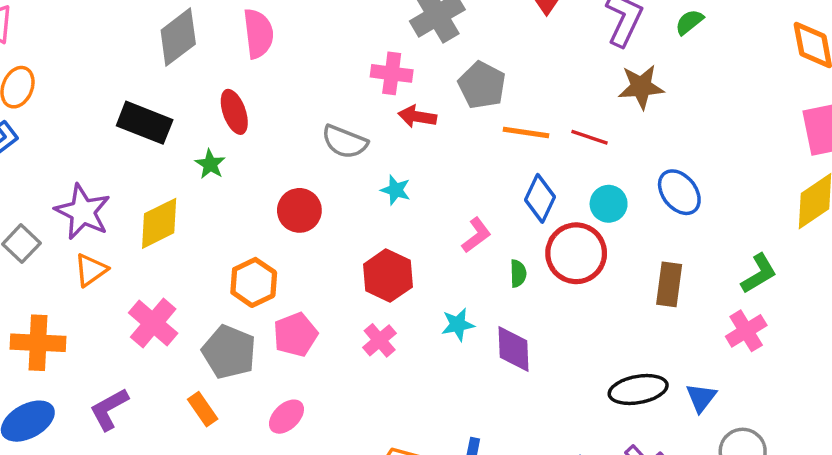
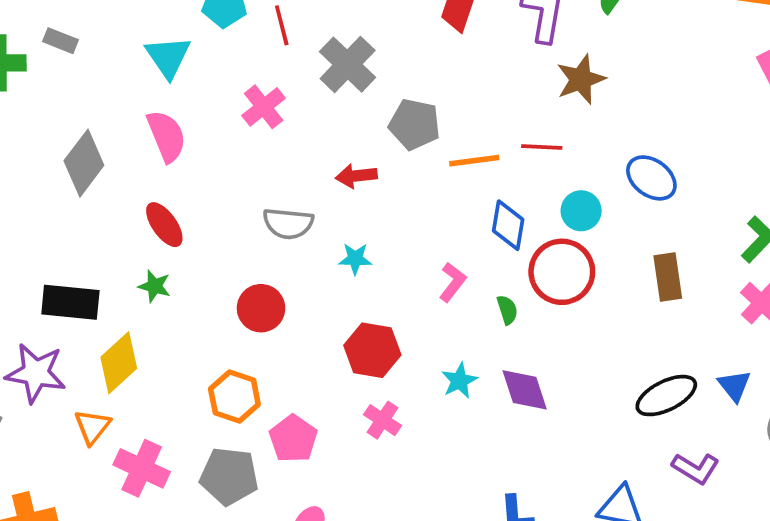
pink cross: (392, 73) -> (264, 107), moved, turned -30
black rectangle: (145, 123) -> (70, 302), moved
orange triangle: (91, 270) -> (92, 427), moved

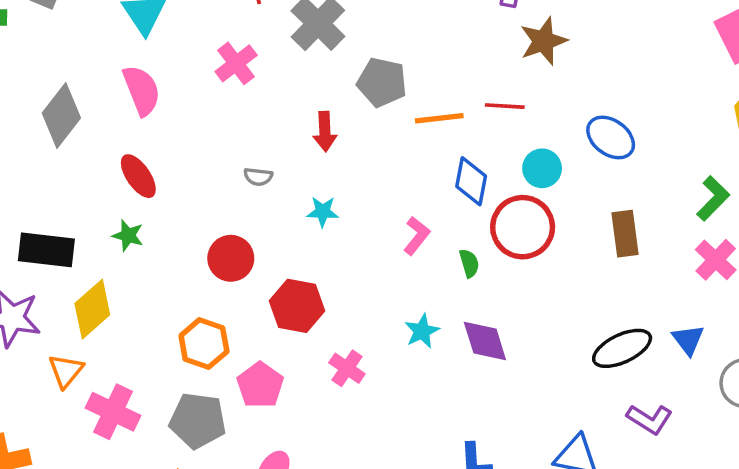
red arrow: (356, 176) -> (325, 132), turned -87
gray semicircle: (288, 223) -> (258, 177), size x0.6
red hexagon: (372, 350) -> (297, 306), moved

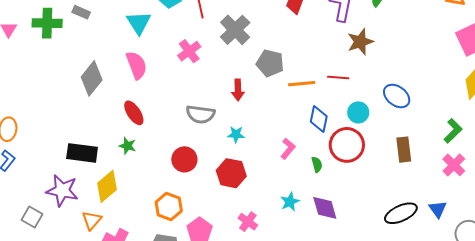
gray semicircle: (258, 177) -> (200, 114), size x1.8
red hexagon: (297, 306) -> (231, 173), moved

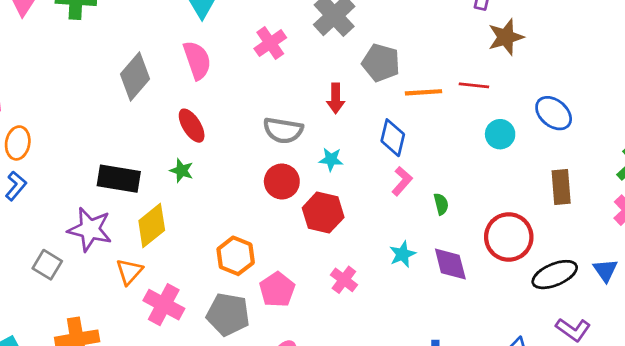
blue diamond: (319, 119) -> (393, 138), moved
red circle: (347, 145) -> (509, 237), moved
red circle: (184, 159) -> (282, 181), moved

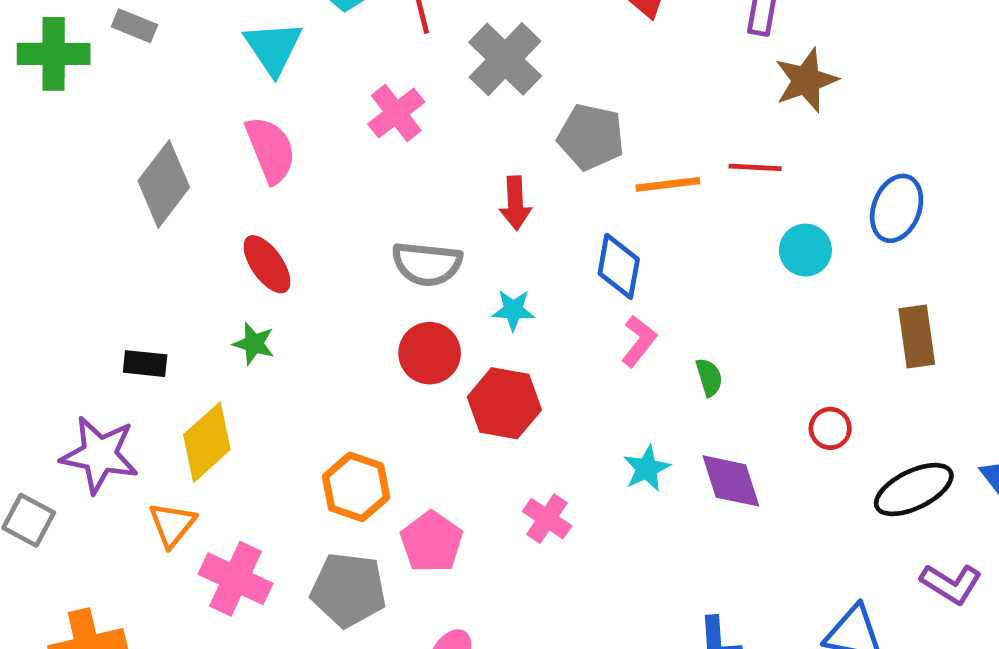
blue ellipse: (554, 113) -> (897, 208), turned 75
black rectangle: (119, 179) -> (145, 364), size x0.6
red circle: (509, 237) -> (830, 428), size x0.5

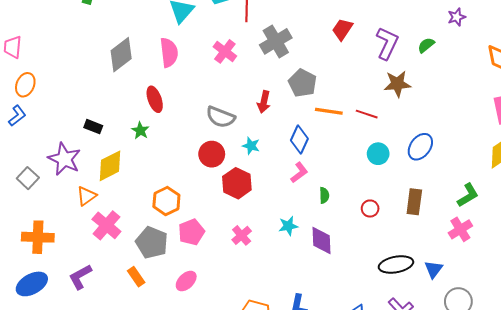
pink cross: (396, 113) -> (225, 51), turned -30
red circle: (830, 428) -> (370, 208), moved

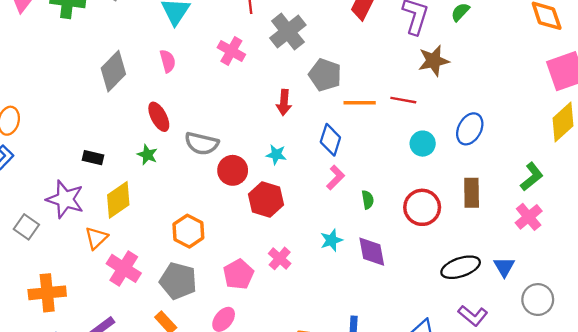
pink semicircle: (169, 53) -> (168, 61), size x0.7
gray semicircle: (221, 117) -> (202, 143), moved
red circle: (370, 208) -> (422, 207), size x1.8
pink pentagon: (191, 232) -> (238, 274), moved

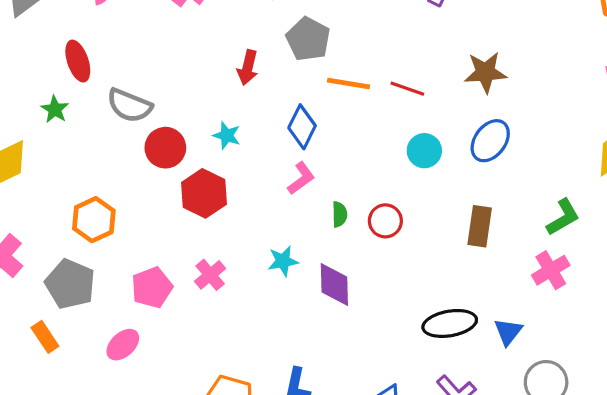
brown star: (434, 61) -> (485, 72), moved
red circle: (422, 207) -> (385, 221), moved, size x0.7

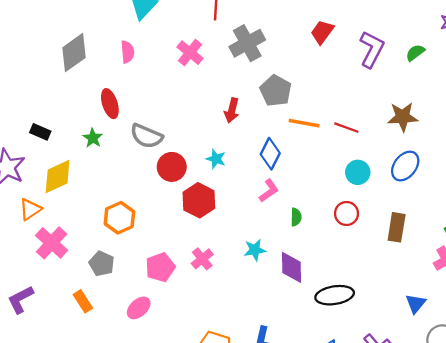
red circle: (385, 221) -> (347, 213), moved
gray pentagon: (70, 284) -> (102, 264), size x0.7
black ellipse: (450, 323) -> (335, 295), moved

